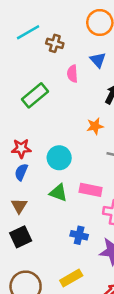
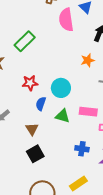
pink semicircle: (72, 74) -> (66, 20), size x1.6
green rectangle: (35, 95) -> (25, 41), moved
blue semicircle: (21, 172) -> (41, 104), moved

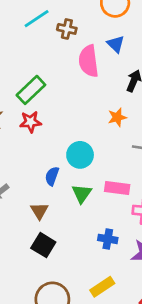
red star: (30, 83) -> (30, 122), moved
green triangle: (63, 116) -> (82, 193), turned 49
black square: (35, 154) -> (43, 245), turned -30

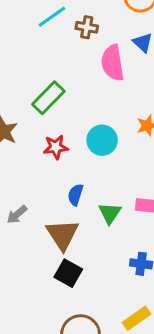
red star: (30, 122) -> (56, 147), moved
cyan circle: (80, 155) -> (102, 140), moved
brown triangle: (39, 211) -> (62, 235), size x1.6

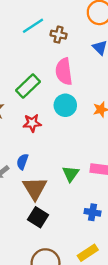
pink semicircle: (113, 63) -> (64, 71), moved
cyan circle: (102, 140) -> (65, 105), moved
blue semicircle: (75, 195) -> (22, 162), moved

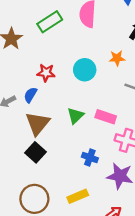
cyan circle: (65, 105) -> (85, 70), moved
red star: (32, 123) -> (46, 73), moved

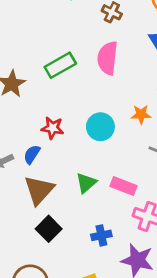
black square: (35, 152) -> (49, 229), moved
blue cross: (90, 158) -> (101, 235), turned -35

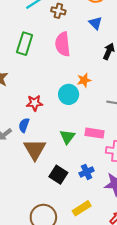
green rectangle: (60, 65) -> (25, 44), moved, turned -30
orange star: (141, 114) -> (84, 80), moved
black square: (49, 229) -> (58, 175), moved

